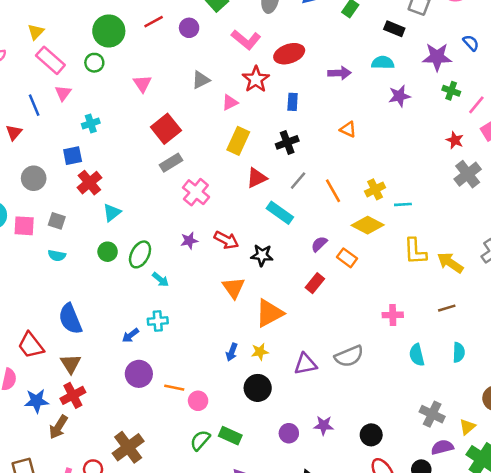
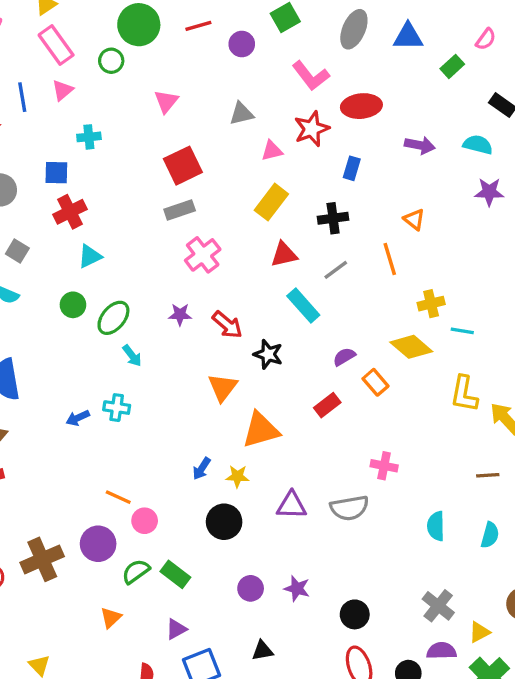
orange line: (333, 191) -> (390, 259), moved
pink cross: (393, 315) -> (384, 466), moved
purple circle: (139, 374) -> (98, 544), moved

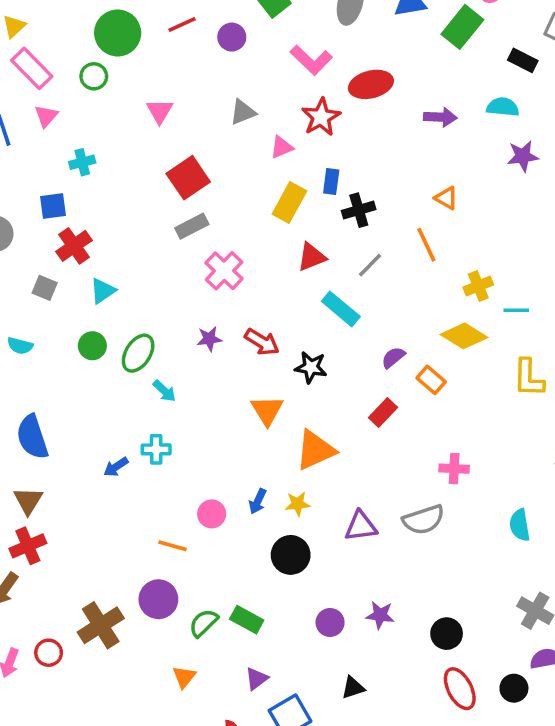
green rectangle: (452, 66) -> (462, 27), size x1.6
blue rectangle: (352, 168) -> (331, 181), moved
gray square: (17, 251) -> (45, 288), moved
pink circle: (145, 521) -> (212, 514), moved

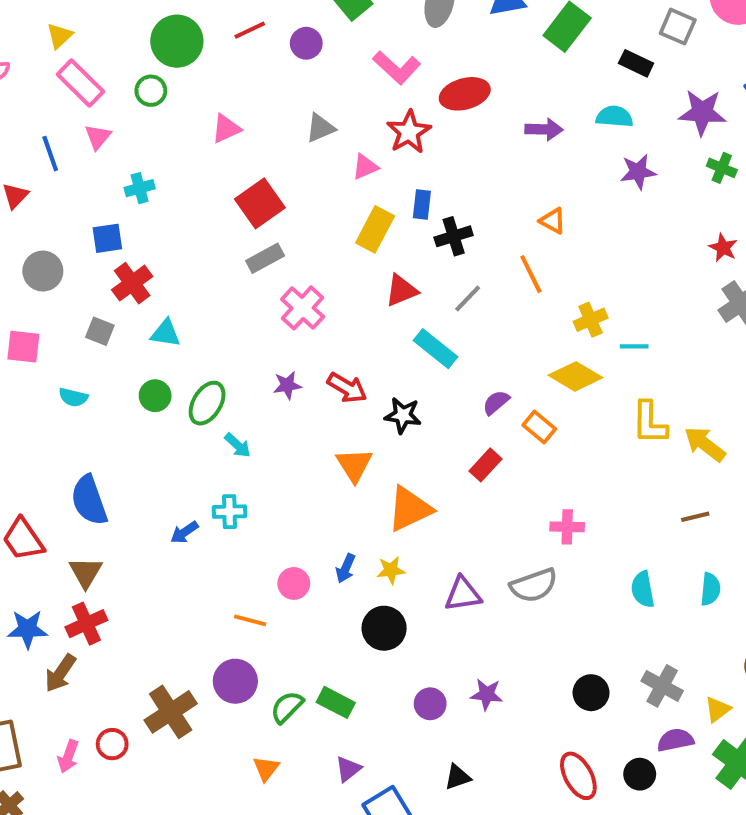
pink triangle: (160, 111) -> (226, 129), turned 36
cyan triangle: (103, 291) -> (166, 333), turned 44
black circle: (447, 634) -> (591, 693), moved

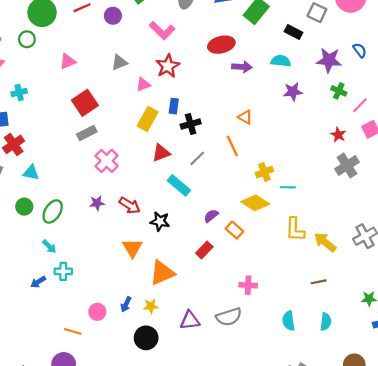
red ellipse: (465, 94) -> (221, 45), moved
cyan arrow: (238, 445) -> (49, 246), moved

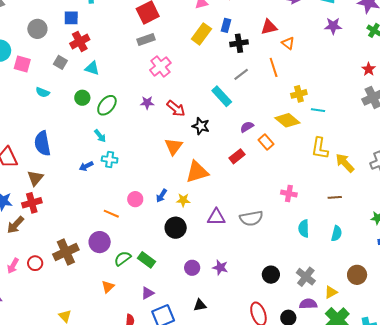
red triangle: (161, 153) -> (269, 27), moved
pink cross: (248, 285) -> (289, 194), moved

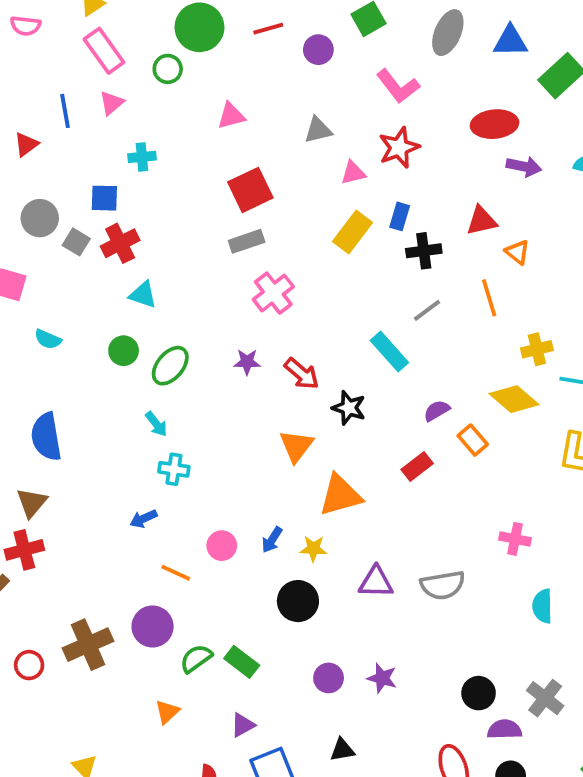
gray square: (60, 62) -> (76, 242), moved
blue arrow: (86, 166) -> (143, 519), moved
purple semicircle: (308, 304) -> (504, 729), moved

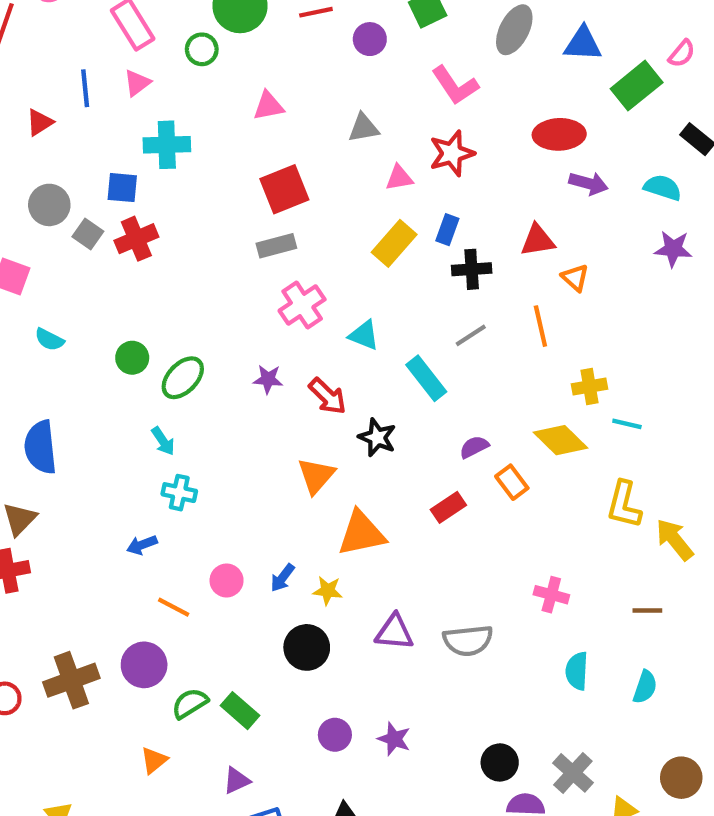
cyan cross: (142, 157) -> (167, 145), size x1.5
cyan triangle: (143, 295) -> (364, 335), moved

